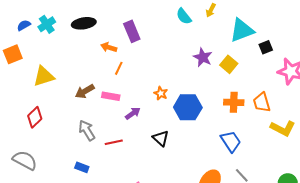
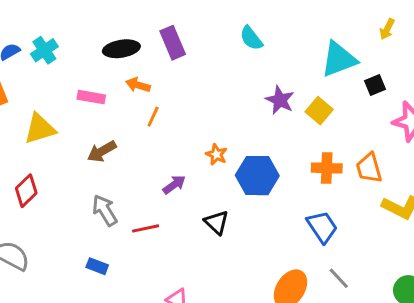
yellow arrow: (211, 10) -> (387, 29), moved
black ellipse: (84, 23) -> (121, 49), moved
purple rectangle: (132, 31) -> (173, 43), moved
pink rectangle: (111, 96) -> (91, 97), moved

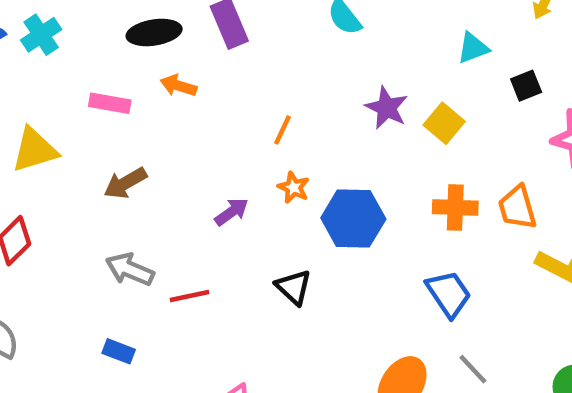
cyan triangle: (339, 59) -> (473, 48), size x0.6
orange line: (153, 117) -> (282, 130), moved
purple arrow: (174, 185) -> (232, 212), moved
gray arrow: (105, 210) -> (130, 269), turned -36

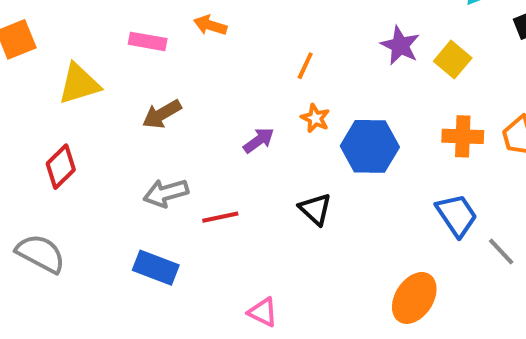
gray arrow: (130, 269) -> (166, 193), turned -39
blue rectangle: (119, 351) -> (156, 268), size x1.5
gray line: (473, 369) -> (501, 252), moved

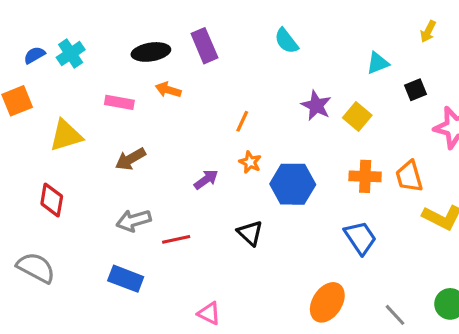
red diamond: (61, 167) -> (52, 200), turned -36
gray line: (501, 252) -> (395, 315), moved

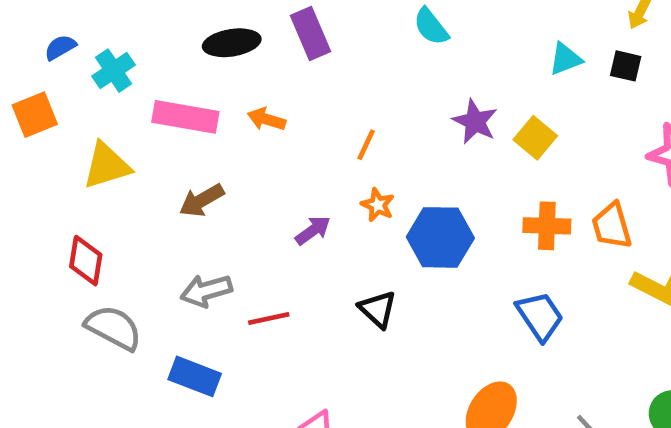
cyan cross: (71, 54) -> (114, 71), moved
orange arrow: (168, 90) -> (266, 119), moved
black square: (415, 90) -> (626, 66), moved, turned 35
pink rectangle: (119, 102) -> (185, 117), size x1.5
gray semicircle: (36, 268) -> (114, 328), moved

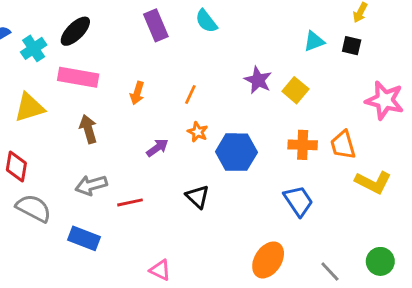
cyan semicircle: (431, 27) -> (206, 21), moved
black ellipse: (232, 43) -> (75, 31), moved, turned -36
orange arrow: (266, 119) -> (137, 93), moved, turned -90
brown arrow: (202, 200) -> (88, 129), turned 104

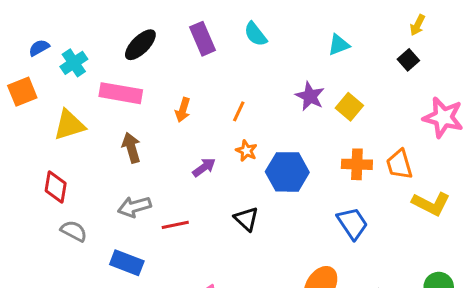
black ellipse: (75, 31) -> (140, 45), moved
cyan triangle: (314, 41) -> (339, 45), moved
black square: (352, 46) -> (408, 60), turned 36
gray semicircle: (34, 208) -> (74, 231), size x0.7

